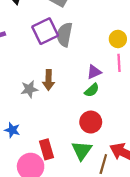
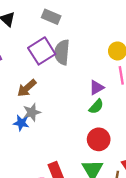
brown arrow: (49, 80) -> (27, 88), moved, turned 54
blue star: (12, 130) -> (21, 123), moved

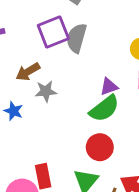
green semicircle: (96, 107) -> (104, 109), size x1.6
gray star: (32, 112) -> (46, 91), moved

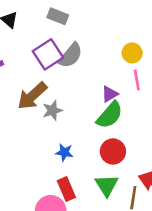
gray semicircle: (77, 38) -> (71, 55), turned -144
brown arrow: (28, 72) -> (32, 96), size x1.4
blue star: (14, 111) -> (64, 152), moved

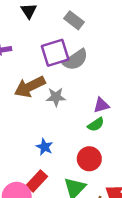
gray star: (52, 110) -> (56, 97), moved
green semicircle: (110, 115) -> (96, 124), size x0.6
red rectangle: (66, 189) -> (37, 181), turned 50

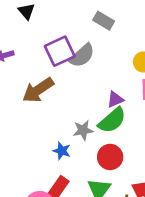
gray rectangle: (74, 20) -> (104, 21), moved
gray star: (56, 97) -> (83, 130), moved
green semicircle: (96, 124) -> (112, 120), size x1.6

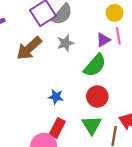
purple triangle: (115, 99) -> (103, 40), moved
gray star: (83, 130) -> (65, 43), moved

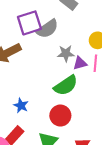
gray star: (65, 43) -> (66, 53), moved

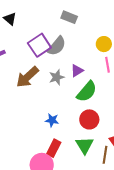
gray star: (66, 53) -> (57, 77), moved
purple triangle: (80, 63) -> (77, 71), moved

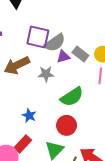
gray rectangle: (69, 17) -> (80, 54), moved
purple square: (39, 45) -> (38, 37), turned 30
purple triangle: (77, 71) -> (63, 57), moved

